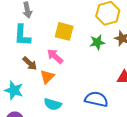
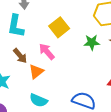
yellow square: (64, 31) -> (59, 27), turned 30

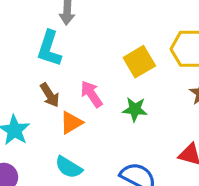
yellow square: (59, 27) -> (139, 62), moved
green star: (92, 42) -> (135, 109), moved

